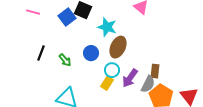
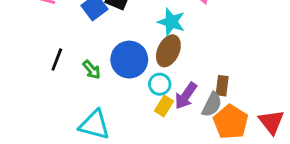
cyan star: (107, 27) -> (171, 22), moved
blue circle: (91, 53) -> (129, 60), size x1.6
yellow rectangle: (107, 83) -> (164, 106), moved

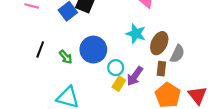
cyan star: (171, 22) -> (136, 34), moved
brown ellipse: (168, 51) -> (159, 43), moved
gray semicircle: (212, 104) -> (177, 54), moved

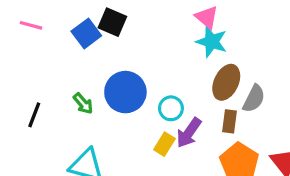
cyan star: (136, 34) -> (212, 42), moved
black line: (40, 50) -> (34, 115), moved
cyan circle: (116, 68) -> (171, 108), moved

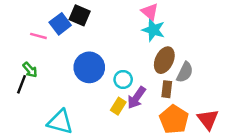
pink line: (31, 25) -> (38, 36), moved
green arrow: (83, 103) -> (30, 70), moved

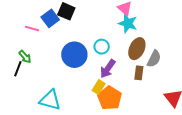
cyan circle: (123, 79) -> (102, 47), moved
purple arrow: (136, 98) -> (108, 69), moved
orange pentagon: (174, 119) -> (110, 98), moved

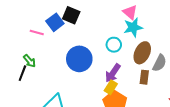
cyan star: (128, 23) -> (133, 27), turned -30
cyan circle: (102, 47) -> (114, 45), moved
yellow rectangle: (99, 87) -> (111, 87), moved

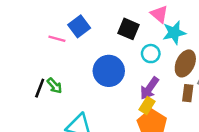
pink triangle: (130, 12) -> (159, 14), moved
black square: (71, 15) -> (129, 29), moved
green arrow: (30, 61) -> (54, 86), moved

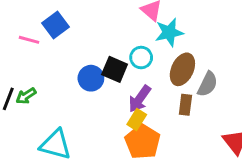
black square: (129, 29) -> (115, 69), moved
blue circle: (109, 71) -> (91, 78), size x0.7
green arrow: (54, 86) -> (26, 96), turned 98

